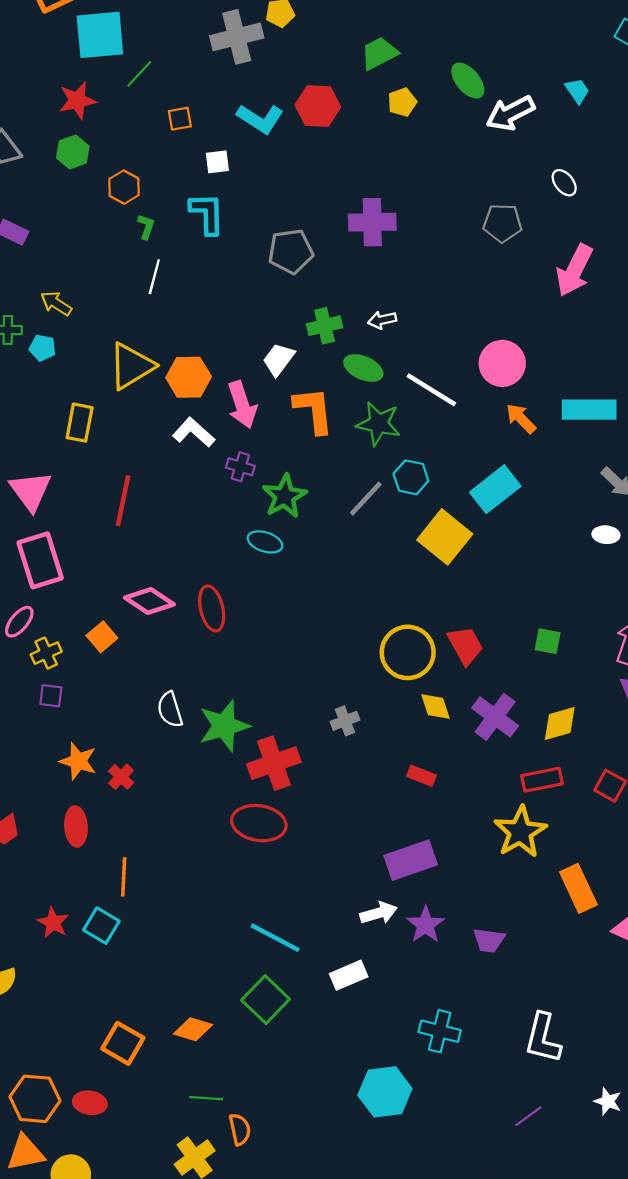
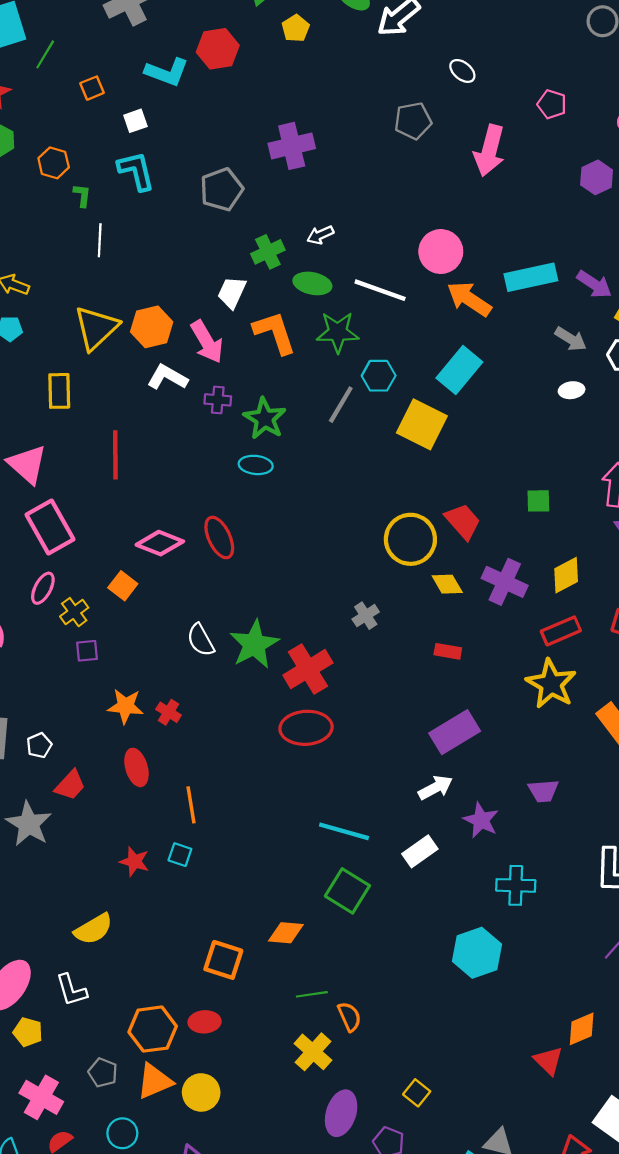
orange arrow: (521, 418) -> (469, 299), size x1.4
purple star: (426, 925) -> (481, 820), moved
cyan square: (101, 926) -> (180, 855), size x0.7

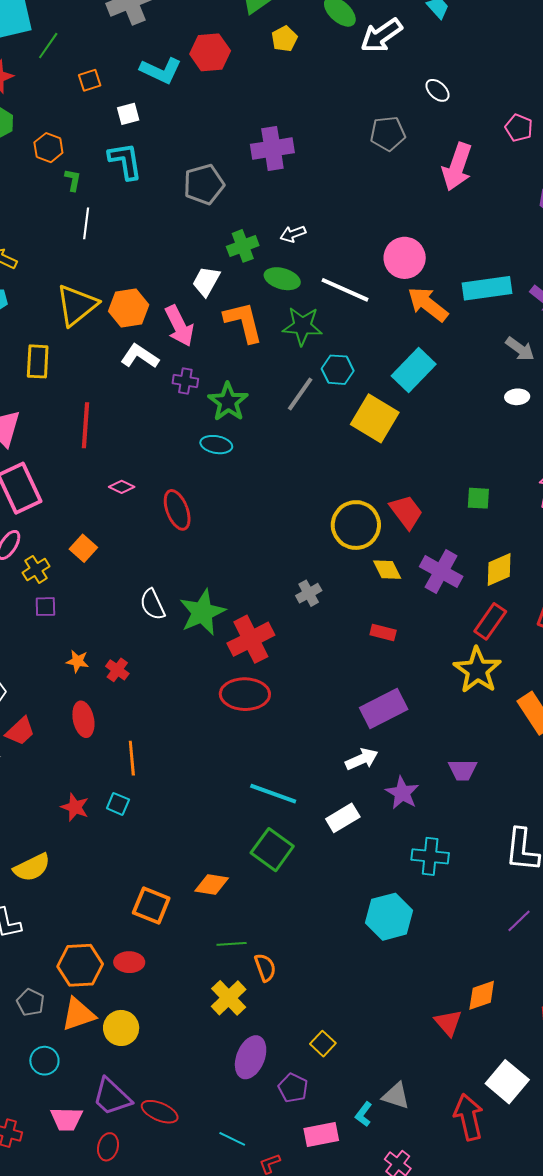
pink diamond: (160, 543) -> (122, 487), moved, size x0.6
red rectangle: (561, 631) -> (490, 621), turned -36
orange star: (125, 706) -> (77, 661), size x0.7

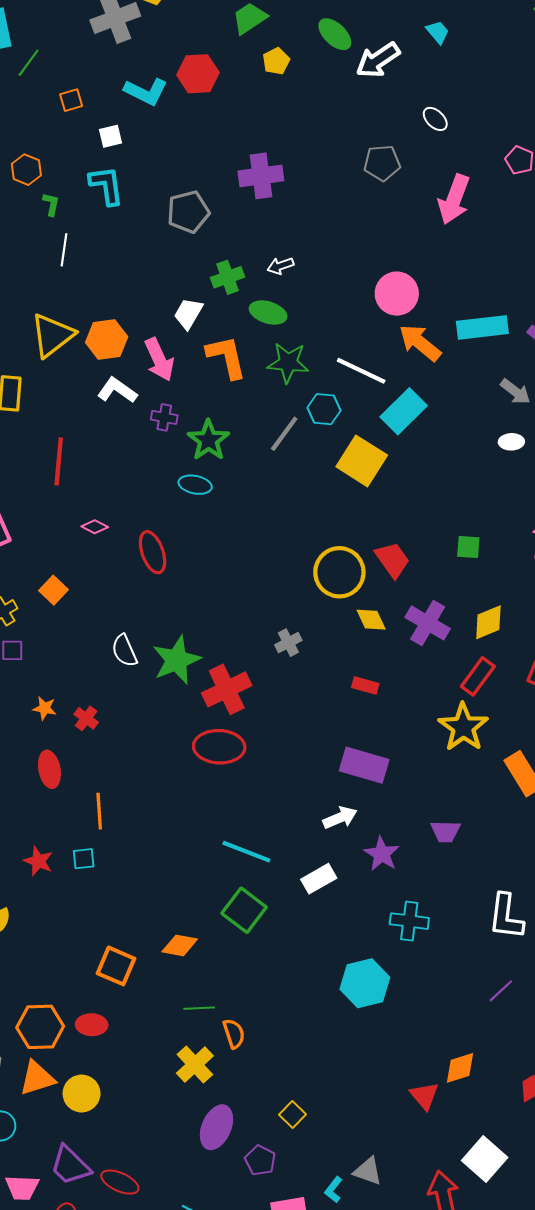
white line: (345, 290) -> (361, 371), moved
purple rectangle: (384, 709) -> (364, 765), turned 42
cyan square: (118, 804) -> (84, 859), turned -30

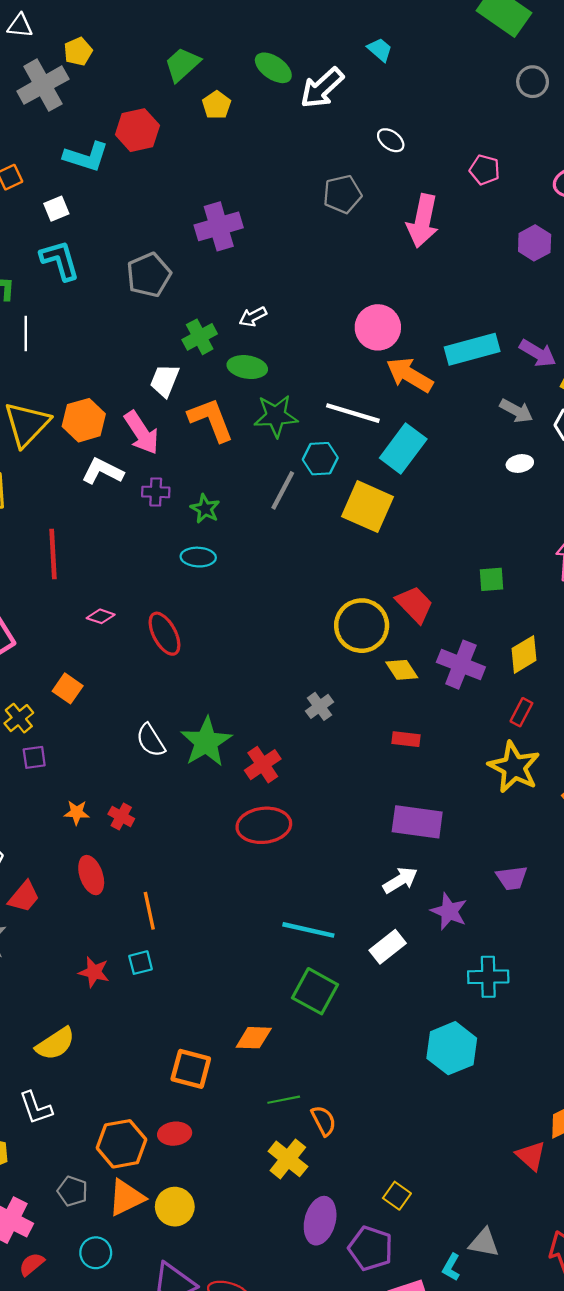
green star: (208, 440) -> (205, 509), size x0.7
red rectangle: (478, 676) -> (521, 712), size x0.7
red cross: (227, 689) -> (263, 765), size x0.7
purple pentagon: (260, 1160) -> (371, 1248), size x1.4

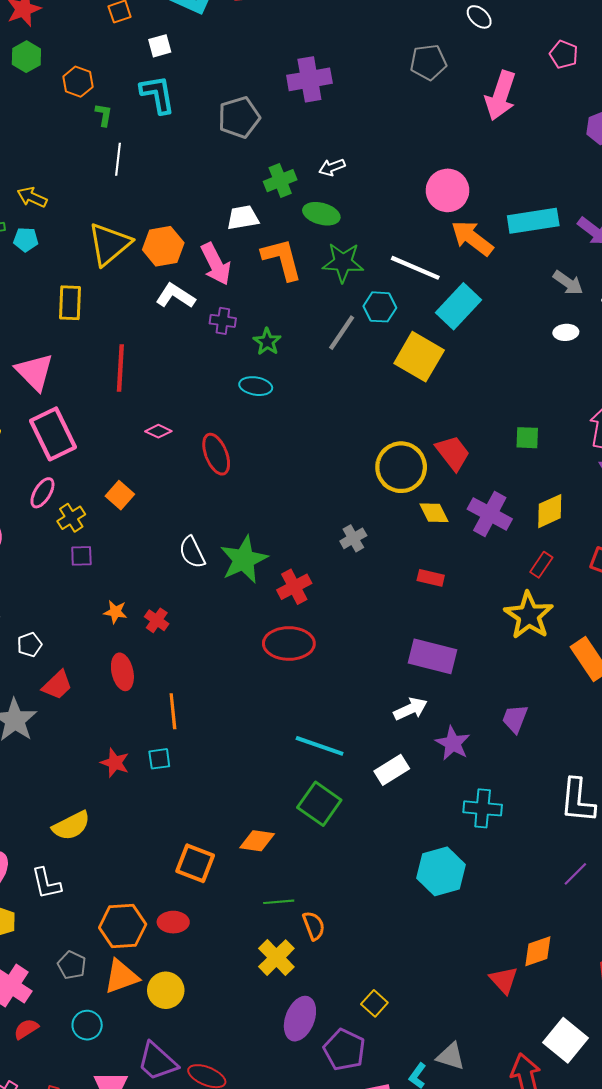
white trapezoid: (165, 380) -> (243, 218), turned 52
purple trapezoid: (512, 878) -> (515, 719), turned 112

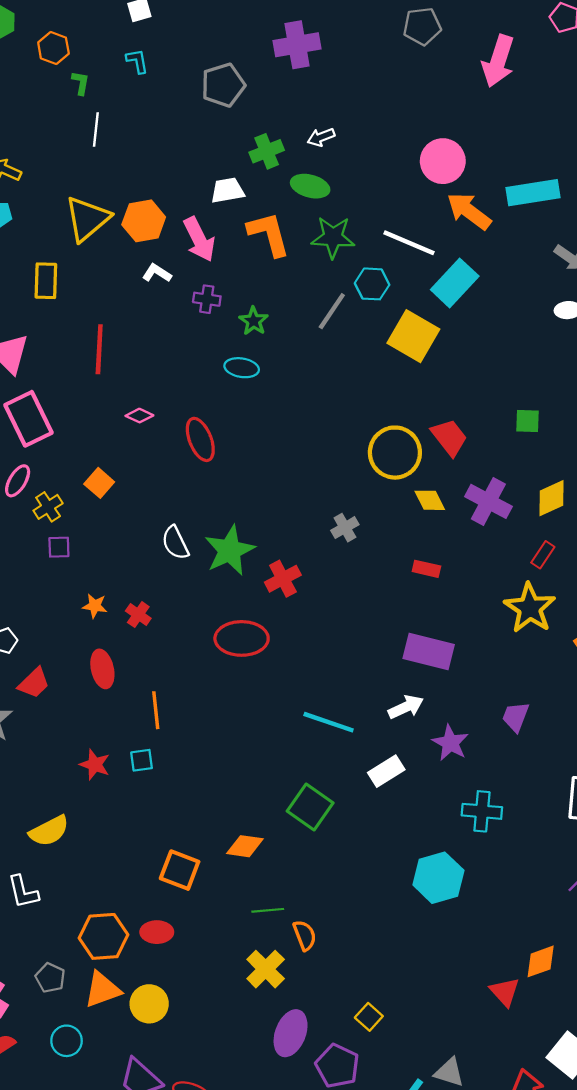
cyan L-shape: (157, 94) -> (137, 61), size x0.6
white L-shape: (175, 296) -> (157, 273), size x0.7
red ellipse: (289, 643) -> (242, 638), moved
cyan line: (320, 746) -> (329, 722), moved

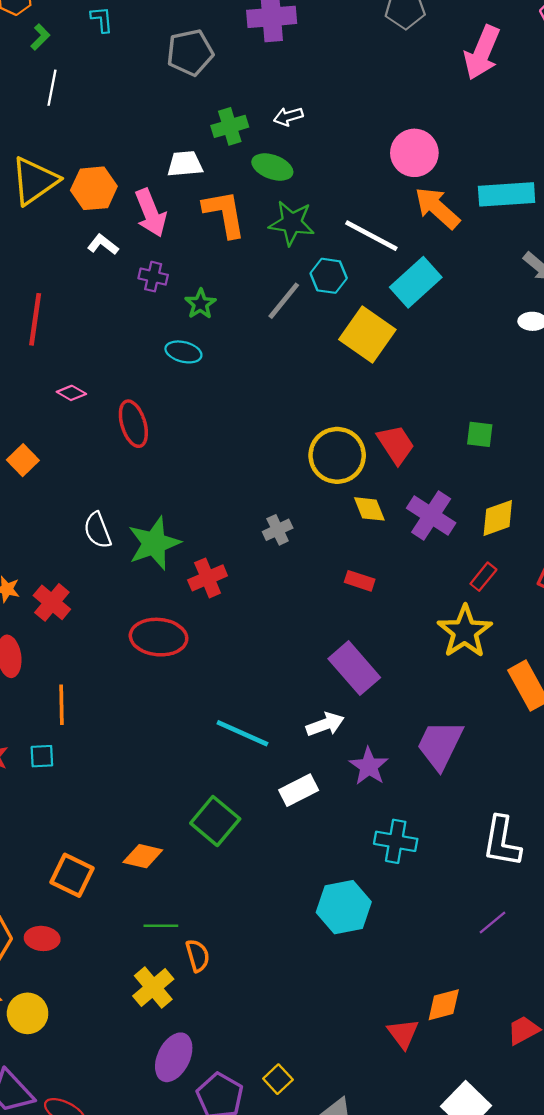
green L-shape: (81, 83) -> (40, 37), turned 30
red cross: (138, 615) -> (52, 602), size x1.4
purple rectangle: (429, 652) -> (354, 668), turned 30
purple trapezoid: (516, 717) -> (440, 745), size x1.6
yellow square: (369, 1017) -> (278, 1079), moved

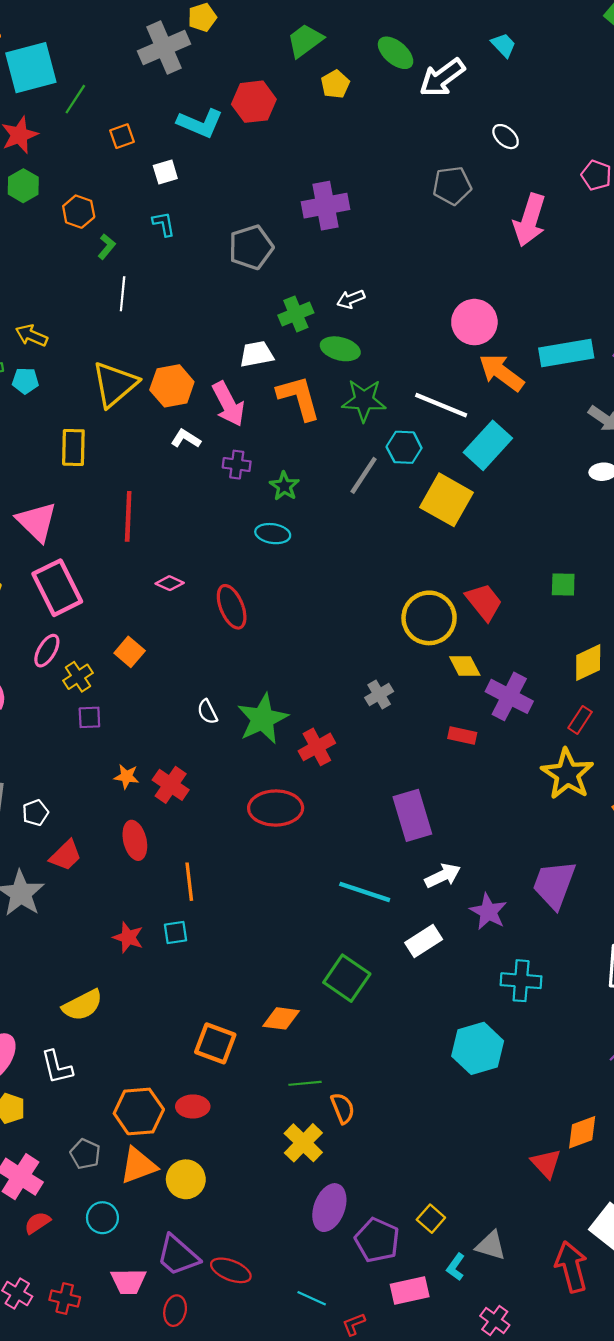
purple cross: (431, 516) -> (509, 696), moved
white semicircle: (97, 530) -> (207, 712), size x0.7
purple rectangle: (354, 668) -> (412, 815), moved, turned 30

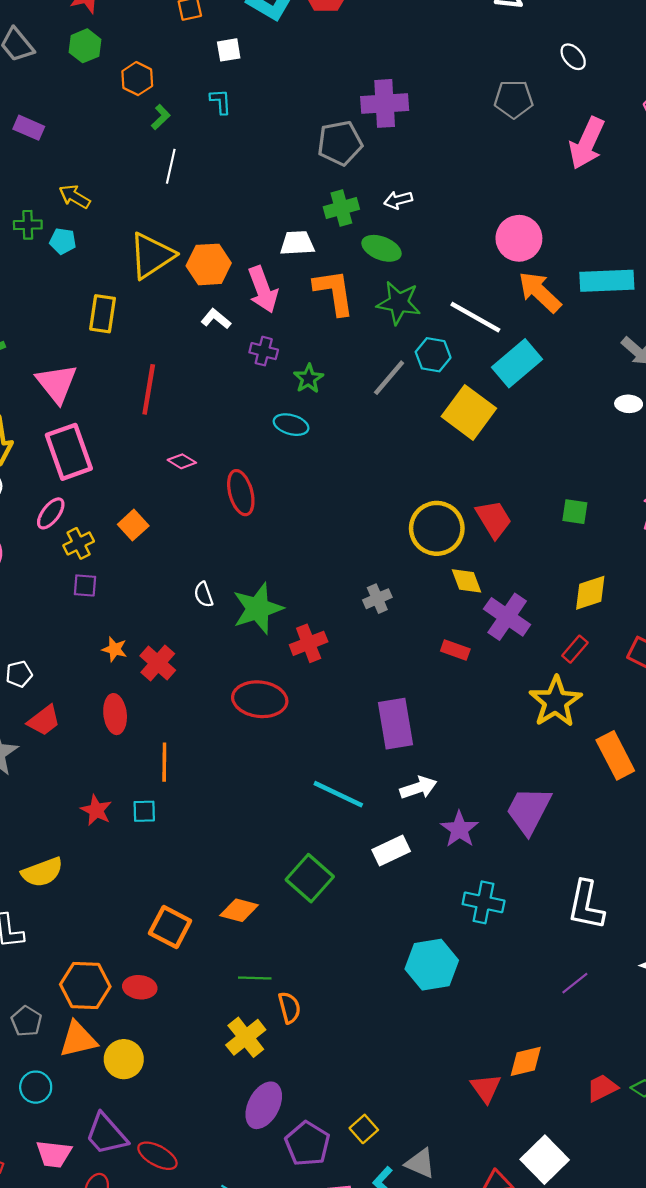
gray pentagon: (251, 247) -> (340, 143), moved

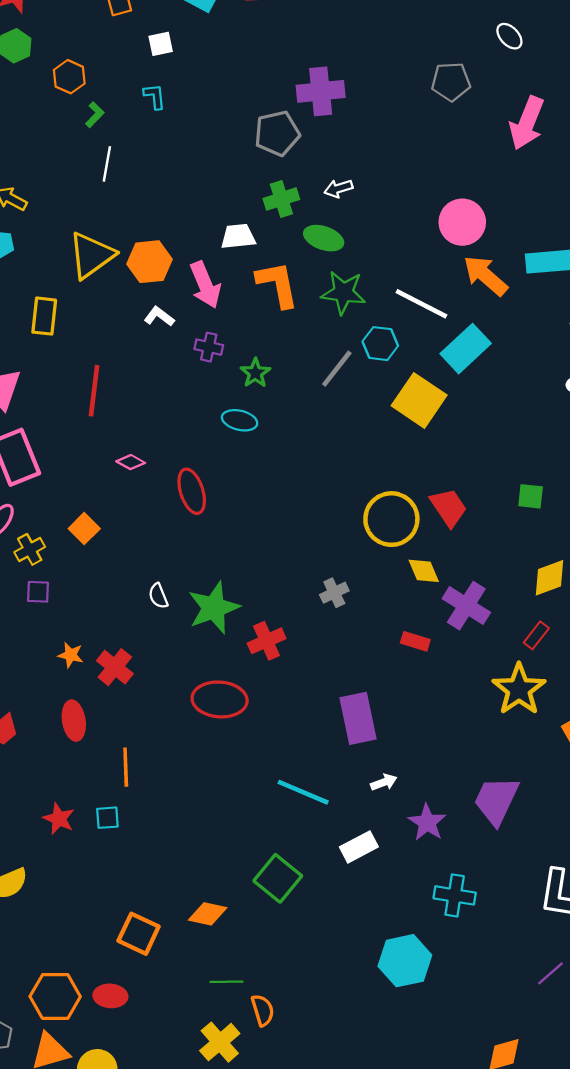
white arrow: (418, 788) -> (384, 782), size x0.7

